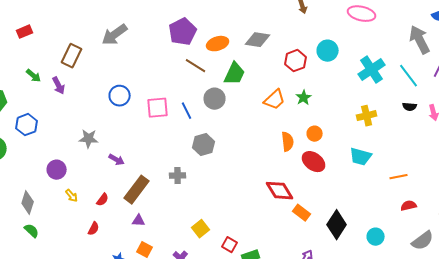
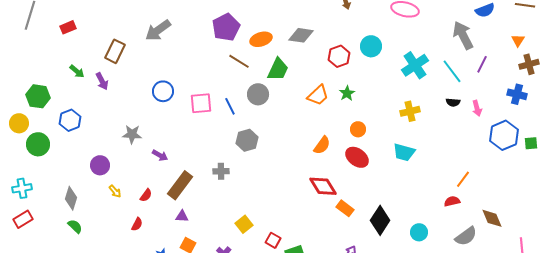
orange semicircle: (288, 142) -> (322, 145), moved, turned 42
orange line: (399, 177) -> (463, 179), moved, turned -42

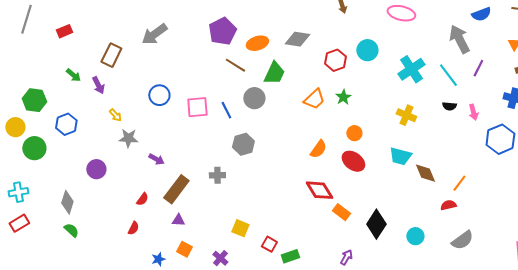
yellow cross: (410, 111) -> (406, 115), turned 36
yellow arrow: (115, 191) -> (115, 115), moved
brown diamond: (492, 218) -> (425, 173), moved
yellow square: (244, 224) -> (240, 228), turned -30

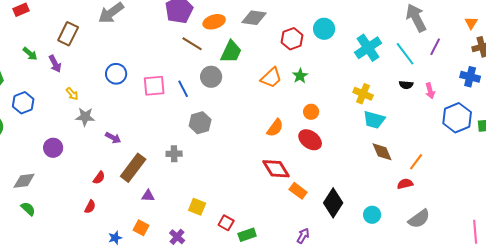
cyan trapezoid: (400, 156) -> (374, 120), moved
gray diamond: (67, 202) -> (24, 181), turned 65
purple triangle: (178, 220) -> (148, 196), moved

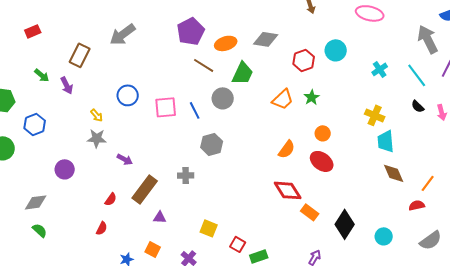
cyan cross: (368, 48) -> (380, 69), size x0.6
black semicircle: (406, 85) -> (418, 106), turned 40
yellow arrow: (72, 94) -> (97, 115), moved
cyan trapezoid: (374, 120) -> (386, 141), turned 70

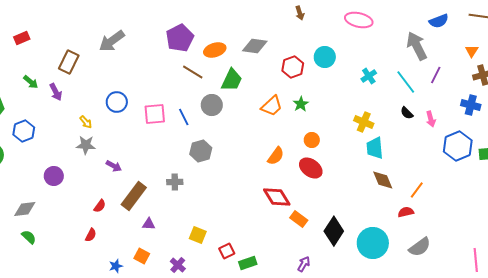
cyan circle: (384, 236) -> (373, 243), size x1.8
red square: (238, 244) -> (227, 251), turned 35

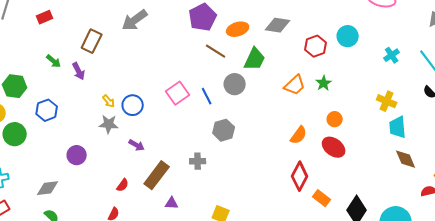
blue circle: (117, 102) -> (133, 105), moved
pink square: (155, 114) -> (178, 93), turned -30
red diamond: (277, 197) -> (300, 176), turned 60

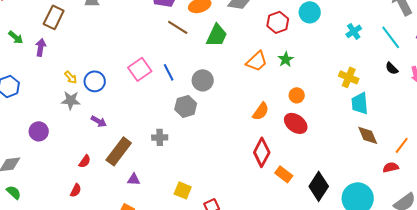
purple arrow: (79, 71) -> (41, 47), turned -144
gray circle: (235, 84) -> (203, 80), moved

